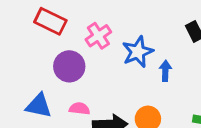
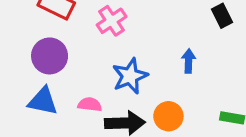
blue star: (138, 52) -> (130, 76), moved
purple circle: (69, 66) -> (50, 56), moved

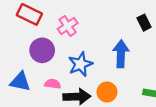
purple circle: (50, 56) -> (42, 50), moved
blue arrow: (189, 61) -> (121, 54), size x1.6

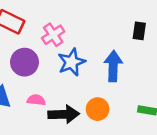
black rectangle: (144, 23) -> (139, 31), turned 35
blue star: (80, 64) -> (71, 62), moved

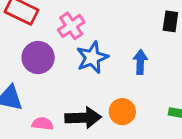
blue arrow: (113, 66) -> (140, 62), size x0.7
pink semicircle: (36, 100) -> (43, 124), moved

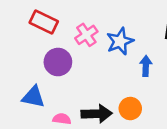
blue star: (92, 57) -> (120, 41), moved

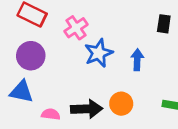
blue star: (120, 41) -> (99, 53), moved
purple circle: (58, 62) -> (31, 56), moved

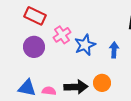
pink cross: (76, 28) -> (62, 35), moved
blue triangle: (21, 92) -> (27, 88), moved

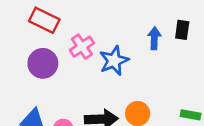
blue arrow: (114, 50) -> (154, 38), moved

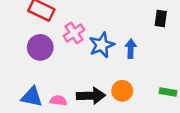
blue arrow: (154, 38) -> (131, 49), moved

